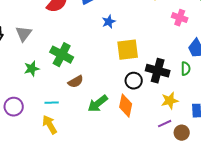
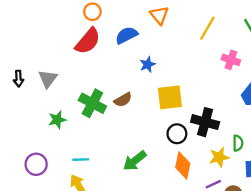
green semicircle: (186, 69) -> (238, 143), moved
brown semicircle: (76, 82) -> (123, 100), moved
orange diamond: (126, 106) -> (183, 165), moved

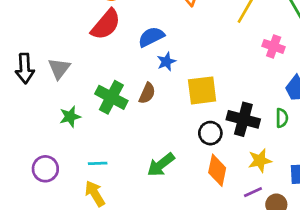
blue semicircle: (126, 35) -> (151, 37), moved
blue star: (148, 65) -> (166, 62), moved
black arrow: (19, 79) -> (25, 68), size x1.5
brown semicircle: (123, 100) -> (147, 93), turned -36
green semicircle: (238, 143) -> (282, 118), moved

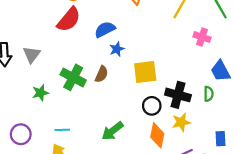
yellow star: (260, 161) -> (181, 122), moved

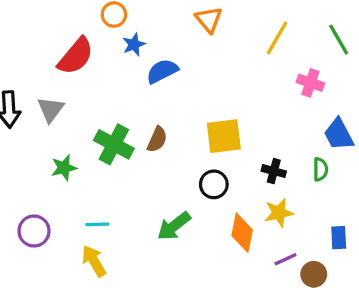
red semicircle: (69, 20) -> (76, 56), moved
blue star: (117, 49) -> (134, 45), moved
black cross: (178, 95) -> (274, 171), size x0.6
black circle: (152, 106) -> (214, 184), moved

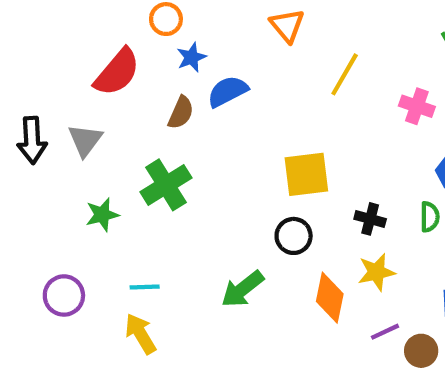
yellow line: (277, 38) -> (345, 74), moved
brown semicircle: (157, 139) -> (181, 113), moved
green cross: (114, 144) -> (166, 185), turned 30

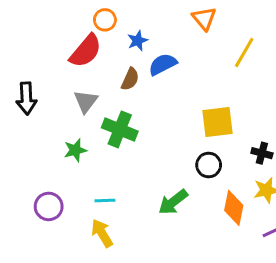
orange circle: (166, 19) -> (105, 20), moved
gray triangle: (85, 140) -> (86, 101), moved
green cross: (166, 185) -> (120, 129), turned -36

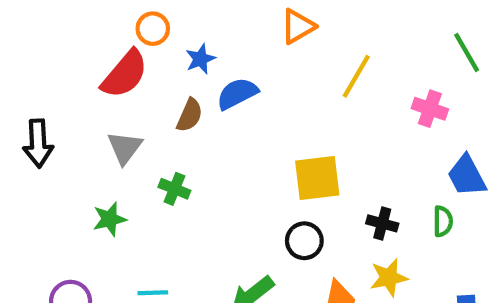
orange triangle: (204, 18) -> (298, 26), turned 40
green cross: (120, 129) -> (174, 189), size x0.6

